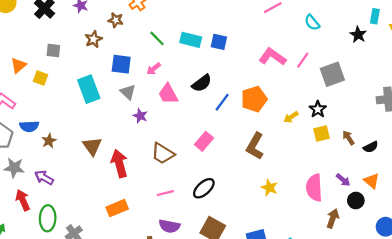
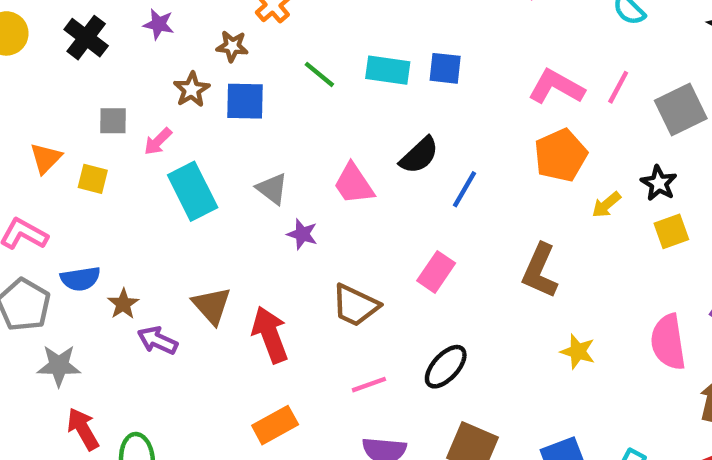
blue square: (121, 64) -> (245, 101), moved
pink arrow: (154, 69) -> (158, 141), moved
orange pentagon: (254, 99) -> (561, 155), moved
purple arrow: (44, 178) -> (157, 340), moved

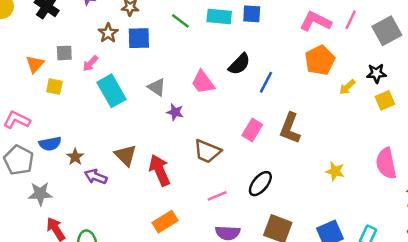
orange triangle: (46, 158) -> (35, 64), moved
black star: (659, 183) -> (376, 73), turned -30
brown L-shape: (540, 271) -> (290, 128), moved

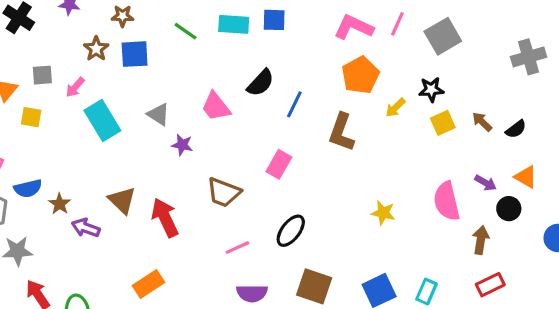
brown L-shape: (290, 128) -> (341, 132), moved
orange rectangle: (165, 222) -> (149, 284), moved

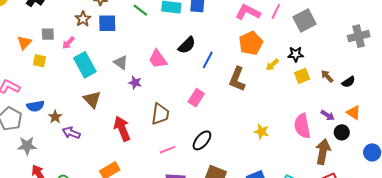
brown trapezoid: (224, 192) -> (160, 114), turned -105
brown triangle: (122, 200) -> (92, 99), moved
brown arrow: (481, 240) -> (323, 152), size x1.4

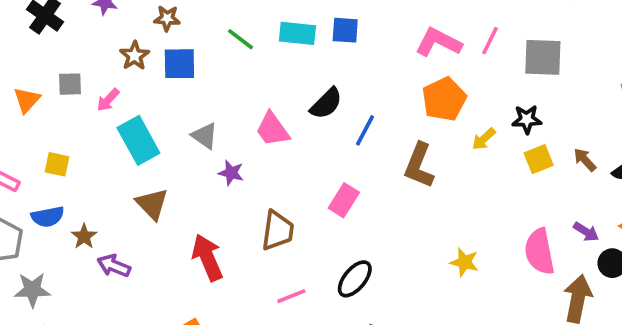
gray square: (304, 21) -> (543, 57), turned 30
yellow square: (40, 61) -> (57, 164), moved

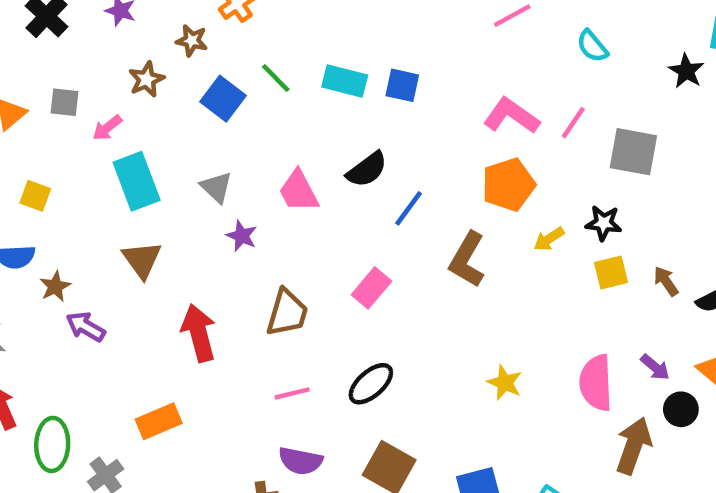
blue square: (179, 64) -> (223, 99), moved, turned 30

